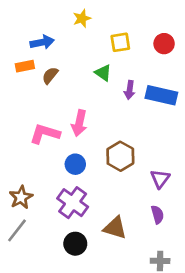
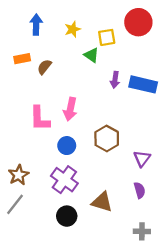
yellow star: (82, 18) -> (73, 29), moved
blue arrow: (42, 42) -> (36, 25), moved, turned -78
red circle: (164, 44) -> (138, 22), moved, size x1.5
green triangle: (103, 73) -> (91, 55), moved
pink L-shape: (45, 134) -> (40, 119), turned -108

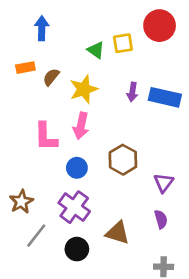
yellow star: (73, 29) -> (84, 89), moved, size x1.5
green triangle: (91, 55) -> (96, 50), moved
gray line: (15, 204) -> (36, 236), moved

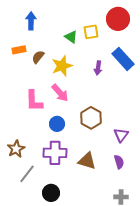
blue rectangle: (165, 97) -> (123, 59), moved, turned 35
pink arrow: (81, 126) -> (60, 93), turned -54
purple cross: (74, 207) -> (55, 153), turned -35
brown triangle: (118, 233) -> (87, 161), moved
black circle: (77, 249) -> (51, 193), moved

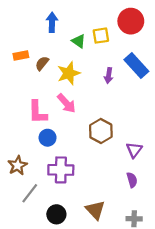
blue arrow: (31, 21) -> (52, 22), moved
blue circle: (57, 124) -> (48, 138), moved
brown triangle: (87, 161) -> (95, 210), moved, turned 30

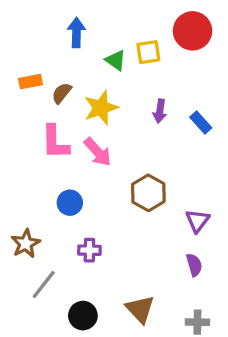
blue rectangle: (136, 66) -> (201, 123), moved, size x0.6
pink L-shape: (38, 112) -> (55, 142), moved
purple cross: (61, 170) -> (89, 250), size x0.6

